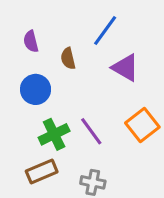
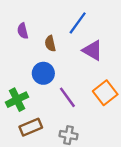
blue circle: (36, 89) -> (43, 73), moved
green cross: (54, 134) -> (17, 100), moved

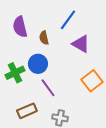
purple semicircle: (23, 31) -> (20, 27), size x1.5
purple line: (67, 97) -> (48, 88), moved
green cross: (17, 100) -> (15, 73), moved

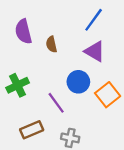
blue line: (68, 20) -> (94, 20), moved
blue circle: (38, 64) -> (78, 82), moved

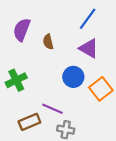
purple semicircle: (23, 32) -> (22, 30), turned 35
purple line: (56, 103) -> (52, 109), moved, turned -30

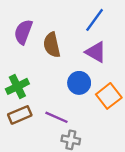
brown semicircle: (48, 42) -> (52, 45), size x1.5
brown rectangle: (29, 122) -> (20, 115), moved

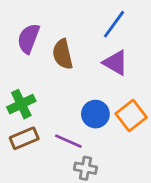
blue circle: (79, 83) -> (95, 114), moved

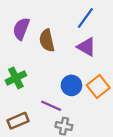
brown rectangle: (24, 138) -> (18, 121), moved

